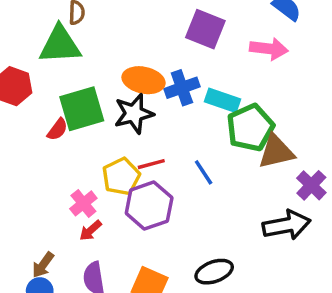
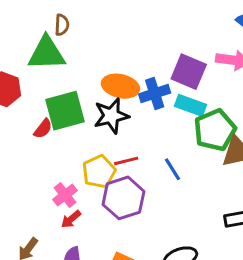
purple square: (205, 29) -> (189, 72), moved

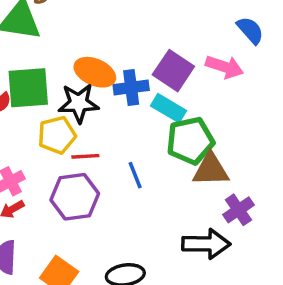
yellow pentagon: (99, 172) -> (57, 135), moved

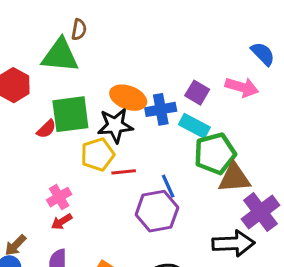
purple square: (173, 71) -> (197, 93), size x0.7
purple hexagon: (75, 197) -> (157, 211), moved
purple cross: (239, 210) -> (260, 212), size x1.4

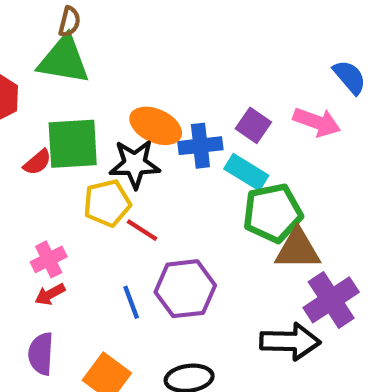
brown semicircle: (79, 30) -> (69, 22), moved
red line: (124, 172) -> (142, 230), turned 35
blue line: (168, 186) -> (131, 302), moved

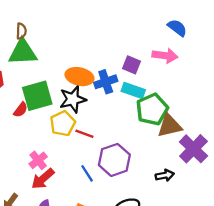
red arrow: (50, 294) -> (43, 179), size x1.5
black arrow: (290, 341) -> (165, 175), moved, size x0.6

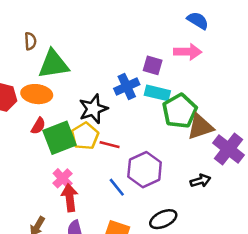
green triangle: (23, 52) -> (54, 64), moved
orange ellipse: (79, 77) -> (37, 94), moved
green square: (37, 96) -> (60, 138), moved
red arrow: (43, 179) -> (70, 198), turned 130

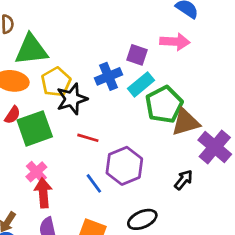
cyan rectangle: (157, 93) -> (141, 84), turned -55
yellow pentagon: (85, 136) -> (56, 82), moved
black arrow: (200, 181) -> (184, 180), turned -36

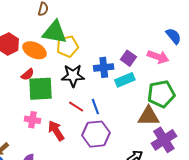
yellow pentagon: (56, 82) -> (68, 46), moved
green pentagon: (164, 105) -> (161, 94), moved
pink cross: (36, 172) -> (32, 120), turned 35
blue line: (94, 183) -> (95, 107), moved
red arrow: (43, 193) -> (56, 131), moved, turned -45

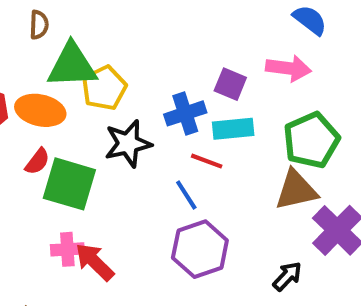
cyan rectangle: (125, 80) -> (233, 129), turned 30
green square: (40, 89) -> (69, 184), turned 32
red line: (76, 107) -> (207, 161), moved
red arrow: (56, 131) -> (95, 262), moved

